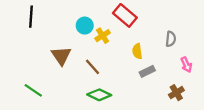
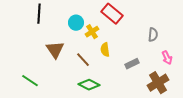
black line: (31, 17) -> (39, 14), moved
yellow semicircle: (137, 51) -> (105, 50), moved
brown cross: (176, 93) -> (158, 83), size x1.5

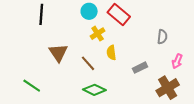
cyan circle: (76, 23) -> (89, 11), moved
pink arrow: (167, 58) -> (177, 61), turned 48

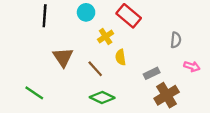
cyan circle: (89, 11) -> (86, 12), moved
pink arrow: (177, 61) -> (192, 66), turned -96
brown cross: (168, 88) -> (167, 95), moved

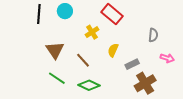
cyan circle: (86, 12) -> (65, 11), moved
yellow semicircle: (121, 57) -> (113, 50), moved, turned 32
green line: (34, 93) -> (57, 78), moved

